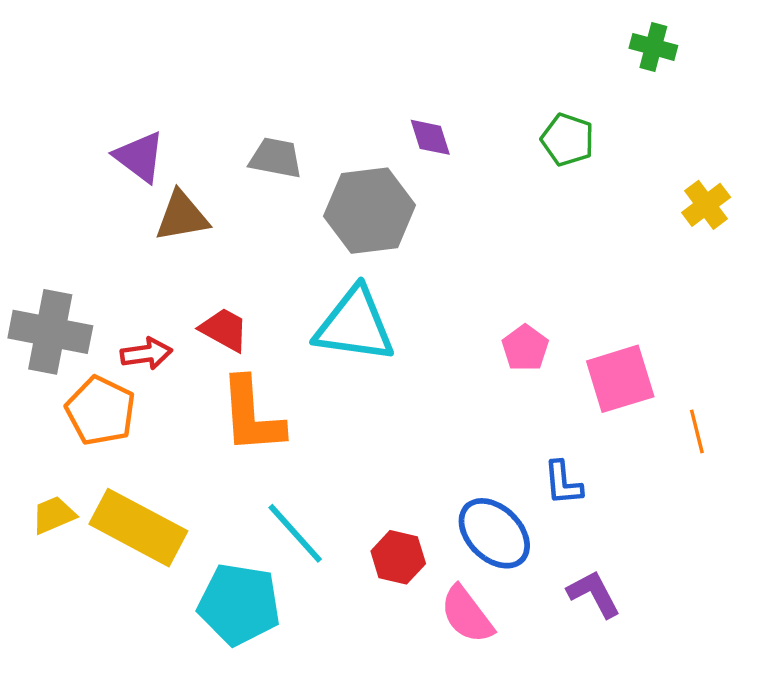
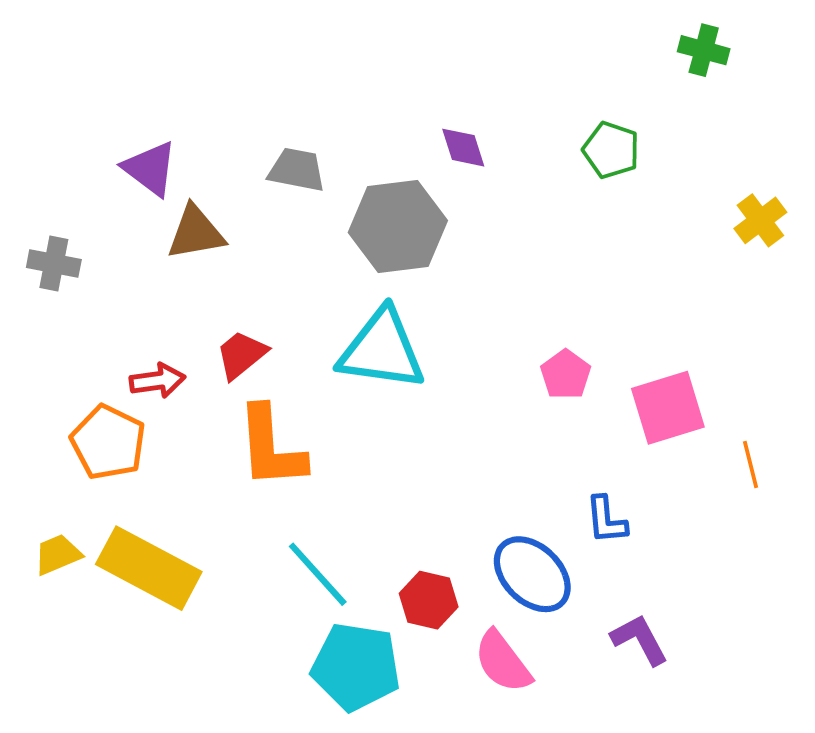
red trapezoid: (224, 330) -> (241, 355), turned -68
gray cross: (50, 332) -> (54, 263), moved, size x0.6
cyan pentagon: (239, 604) -> (356, 667), moved

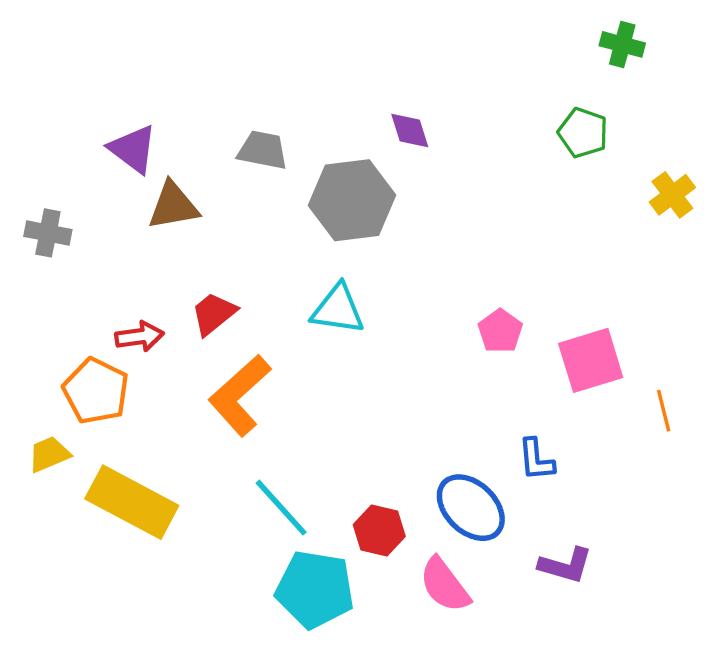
green pentagon: (611, 150) -> (583, 133), moved
cyan triangle: (382, 350) -> (338, 309), size x0.7
orange L-shape: (271, 447) -> (240, 395), turned 52
yellow trapezoid: (58, 554) -> (49, 454), moved
purple L-shape: (640, 640) -> (566, 565), turned 134

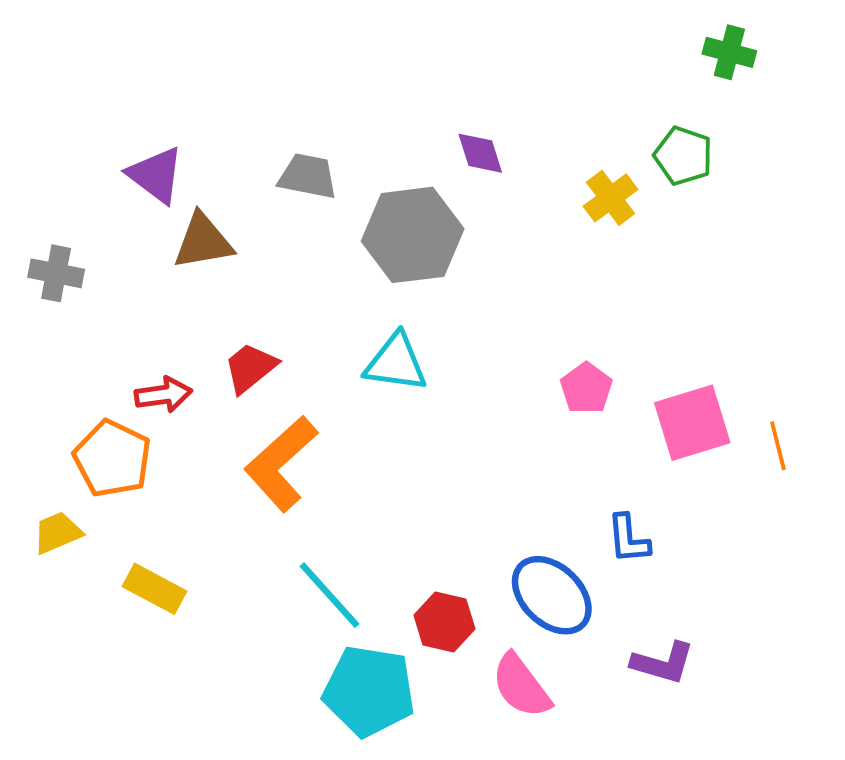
yellow cross: (672, 195) -> (611, 198), moved
orange line: (664, 411) -> (778, 446), moved
yellow rectangle: (132, 502) -> (154, 589), size x0.6

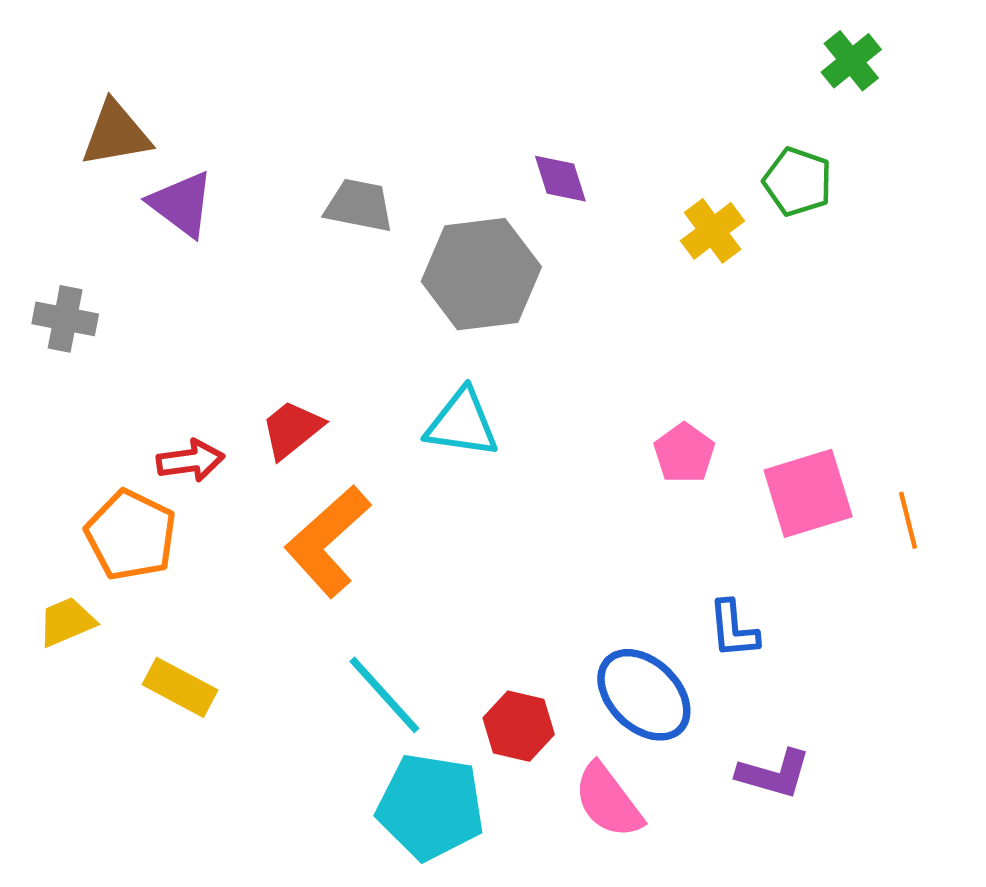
green cross: (729, 52) -> (851, 61), turned 36
brown triangle: (203, 241) -> (116, 134), moved

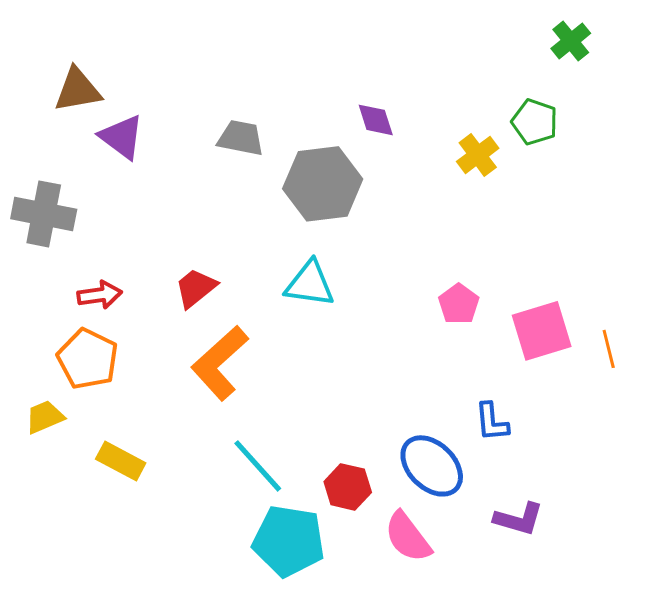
gray cross: (65, 319) -> (44, 214), size x1.5
red arrow: (190, 461) -> (100, 295), moved

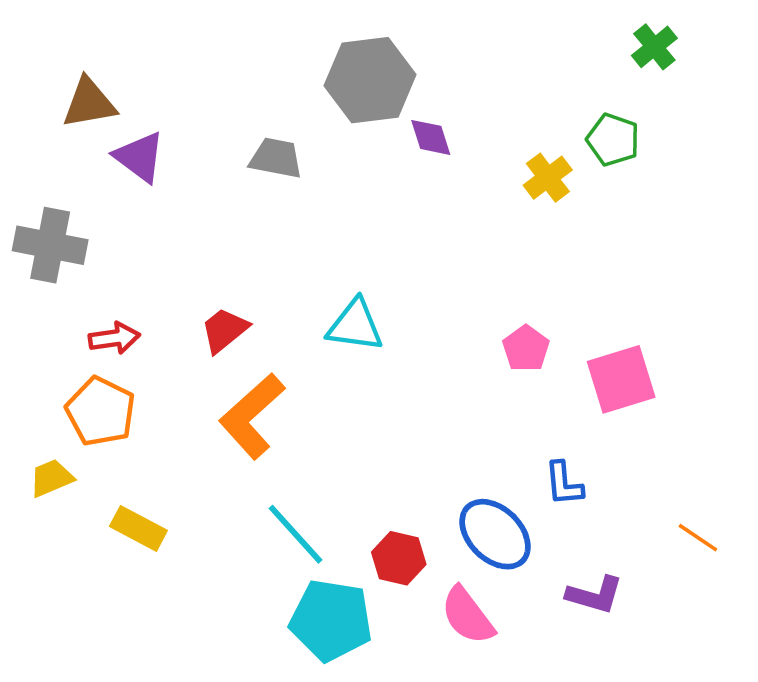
gray hexagon: (323, 184) -> (370, 80), moved
orange line: (609, 349) -> (698, 538), moved, turned -42

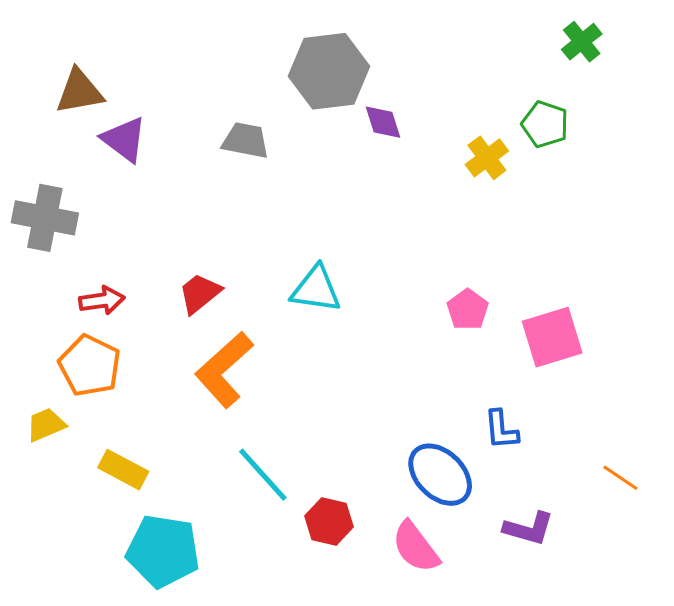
red hexagon: (399, 558) -> (329, 521), moved
cyan pentagon: (331, 620) -> (163, 551), moved

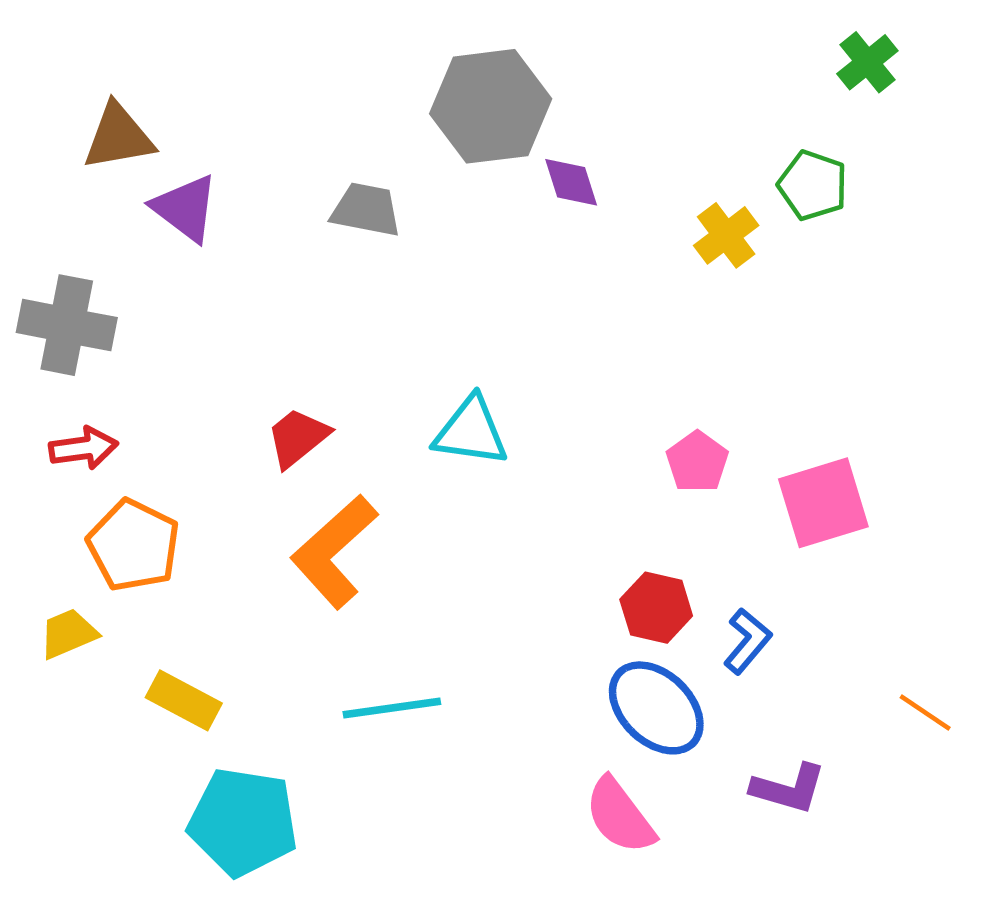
red arrow: (102, 300) -> (83, 448), moved
blue L-shape: (501, 430) -> (747, 641), turned -135
cyan line: (263, 475) -> (392, 708), turned -56
red hexagon: (329, 521) -> (656, 608), moved

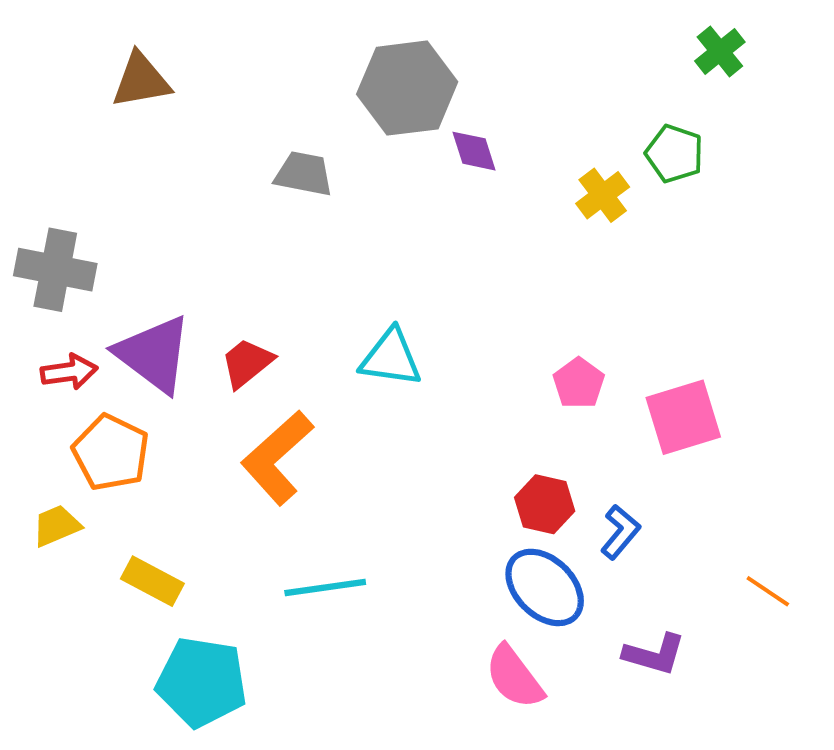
brown triangle: (118, 137) -> (141, 80), moved
purple triangle: (185, 208) -> (154, 354), moved, size x1.4

